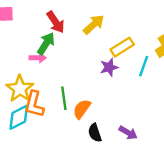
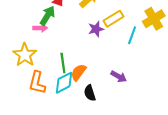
purple star: (109, 67) -> (96, 29), moved
orange L-shape: (34, 104) -> (37, 83), moved
cyan diamond: (19, 117) -> (64, 83), moved
purple arrow: (128, 133) -> (119, 76), moved

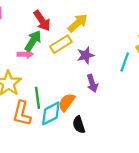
yellow rectangle: (113, 19) -> (61, 44), moved
green line: (63, 63) -> (37, 98), moved
purple arrow: (119, 76) -> (92, 83), moved, turned 42

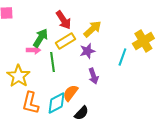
red arrow: (42, 21) -> (63, 20), moved
yellow arrow: (78, 23) -> (92, 29), moved
green line: (37, 98) -> (52, 62), moved
black semicircle: (79, 125) -> (81, 113), turned -119

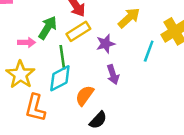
yellow arrow: (92, 29) -> (129, 18), moved
pink arrow: (33, 50) -> (27, 42), moved
cyan diamond: (56, 103) -> (60, 78), moved

